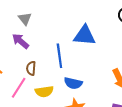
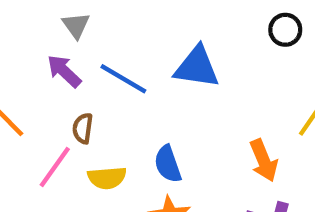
blue line: (59, 56) -> (123, 79), moved, turned -55
blue semicircle: (73, 83) -> (168, 164), turned 54

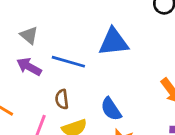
brown semicircle: (83, 128) -> (62, 99), moved

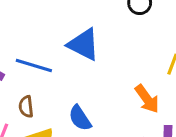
blue triangle: (114, 42) -> (84, 45), turned 32

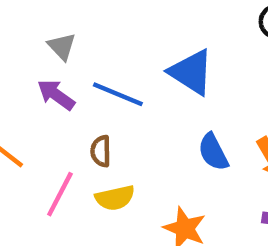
blue semicircle: (80, 118) -> (213, 152), moved

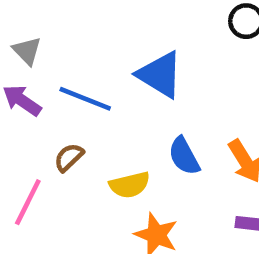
brown semicircle: (101, 151) -> (69, 157), turned 48
yellow semicircle: (115, 198) -> (130, 185), moved

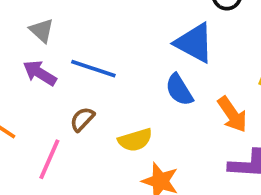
blue triangle: (160, 75) -> (194, 43), moved
blue semicircle: (184, 156) -> (179, 90), moved

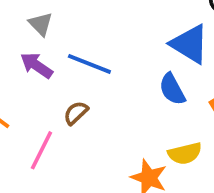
yellow semicircle: (135, 140) -> (185, 153), moved

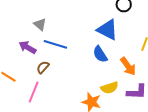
gray triangle: (41, 24) -> (40, 24), moved
brown semicircle: (76, 113) -> (43, 67), moved

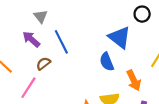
gray triangle: (40, 24) -> (41, 16), moved
blue line: (55, 44) -> (61, 42), turned 35

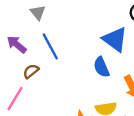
gray triangle: (41, 16) -> (38, 13), moved

